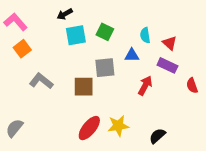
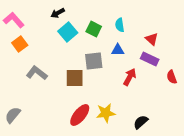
cyan square: (76, 35) -> (68, 32), turned -30
cyan semicircle: (145, 35) -> (120, 25), moved

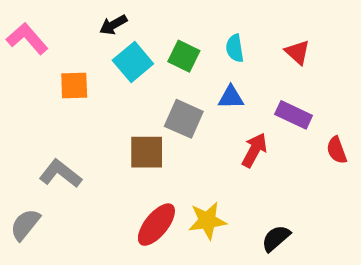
red triangle: (152, 39) -> (297, 52), moved
orange square: (20, 44) -> (74, 85), moved, turned 35
gray square: (94, 61) -> (184, 119), turned 30
gray L-shape: (37, 73) -> (60, 174), moved

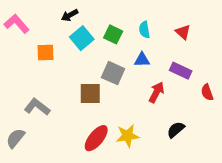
black semicircle: (276, 238) -> (176, 130), moved

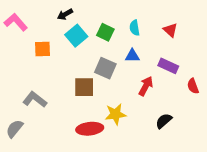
yellow star: (128, 136) -> (116, 114), moved
red ellipse: (96, 138) -> (90, 129), turned 45

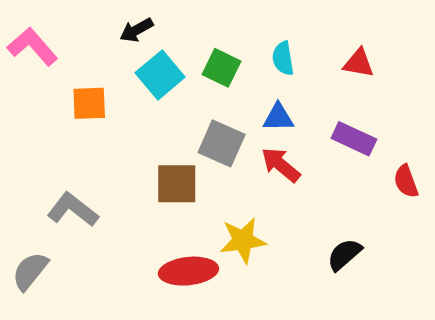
red triangle: (170, 30) -> (359, 63), turned -32
red arrow: (146, 86) -> (281, 165), moved, turned -78

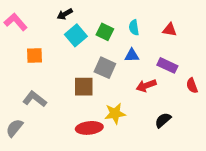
orange square: (89, 103) -> (35, 55), moved
red arrow: (281, 165) -> (146, 86), moved, turned -60

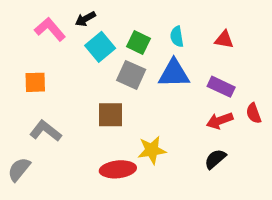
pink L-shape: (16, 22) -> (50, 29), moved
orange square: (35, 55) -> (35, 82), moved
blue triangle: (132, 55) -> (174, 73), size x1.6
gray square: (105, 68) -> (131, 75), moved
red arrow: (146, 86) -> (220, 121), moved

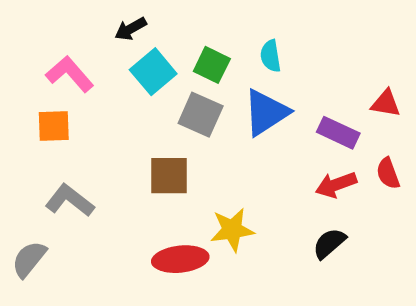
pink L-shape: (50, 29) -> (70, 74), moved
red triangle: (224, 40) -> (386, 103), moved
blue triangle: (174, 73) -> (266, 112), turned -32

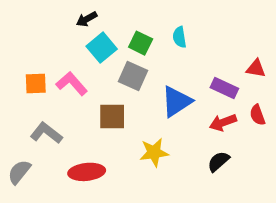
pink L-shape: (70, 74) -> (72, 84), moved
blue triangle: (266, 112) -> (177, 102), moved
red ellipse: (180, 259) -> (87, 172), moved

